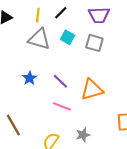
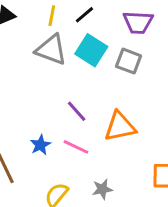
cyan square: (68, 37) -> (91, 50), size x1.5
blue star: (30, 78) -> (40, 145), moved

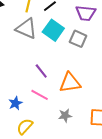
blue star: (40, 145) -> (15, 103), moved
gray star: (102, 189) -> (65, 116), moved

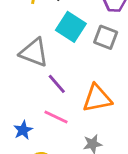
gray triangle: (26, 29) -> (34, 52), moved

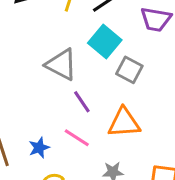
gray square: (106, 37) -> (129, 70), moved

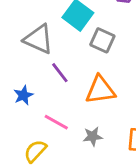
pink line: (77, 138) -> (56, 122), moved
blue star: (39, 148) -> (23, 95), moved

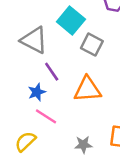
blue star: (23, 95) -> (37, 92), moved
gray star: (93, 136) -> (83, 145), moved

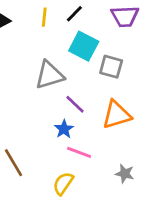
gray triangle: (34, 40) -> (49, 75), turned -32
gray star: (83, 145) -> (125, 174), turned 30

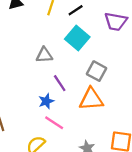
gray square: (111, 67) -> (97, 71), moved
gray triangle: (49, 75) -> (44, 55), size x0.7

